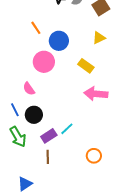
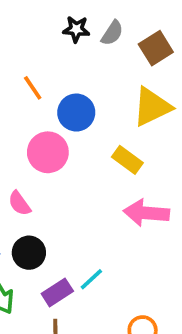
yellow triangle: (99, 38) -> (152, 107), size x1.6

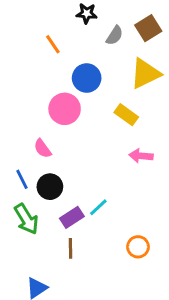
gray semicircle: (112, 33) -> (115, 35), moved
orange line: (33, 88) -> (53, 44), moved
pink arrow: (146, 213) -> (141, 156), size x0.7

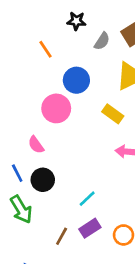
purple rectangle: (72, 217) -> (90, 228), moved
brown line: (70, 248) -> (62, 236), turned 30

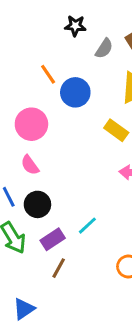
orange line: (45, 49) -> (48, 74), moved
pink circle: (56, 108) -> (31, 124), moved
purple rectangle: (90, 228) -> (53, 239), moved

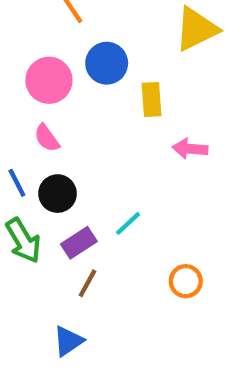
blue circle: (75, 92) -> (107, 63), moved
yellow rectangle: (116, 130) -> (152, 100), moved, turned 50
blue triangle: (24, 309) -> (68, 341), moved

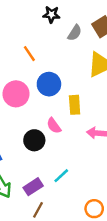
pink semicircle: (47, 138) -> (54, 126), moved
black circle: (58, 194) -> (34, 140), moved

